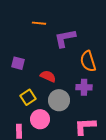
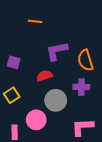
purple L-shape: (65, 38) -> (57, 51), moved
red semicircle: (48, 76) -> (44, 76), turned -42
yellow square: (28, 97) -> (12, 95), moved

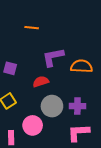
orange semicircle: (85, 60) -> (82, 66), turned 110
purple cross: (81, 87) -> (77, 106), moved

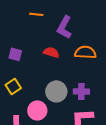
purple L-shape: (53, 57) -> (64, 27), moved, turned -50
red semicircle: (41, 82) -> (51, 52), moved, turned 35

